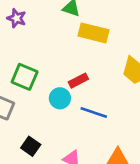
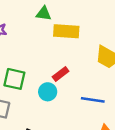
blue line: (94, 112) -> (93, 100), moved

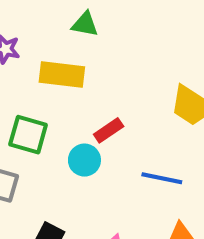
yellow rectangle: (66, 31) -> (62, 75), moved

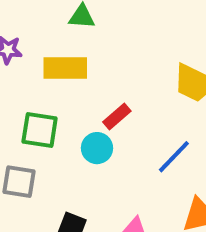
blue line: (162, 178) -> (174, 157), turned -51

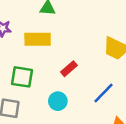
cyan circle: (97, 148) -> (58, 101), moved

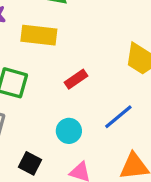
cyan circle: (58, 101) -> (69, 131), moved

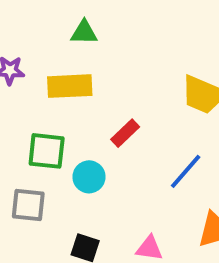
cyan circle: (69, 131) -> (89, 177), moved

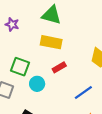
green triangle: (84, 33) -> (51, 15), size x1.5
yellow rectangle: (70, 86) -> (51, 42), moved

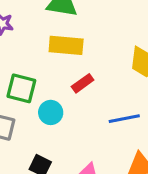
blue line: (83, 92) -> (124, 119), turned 30

